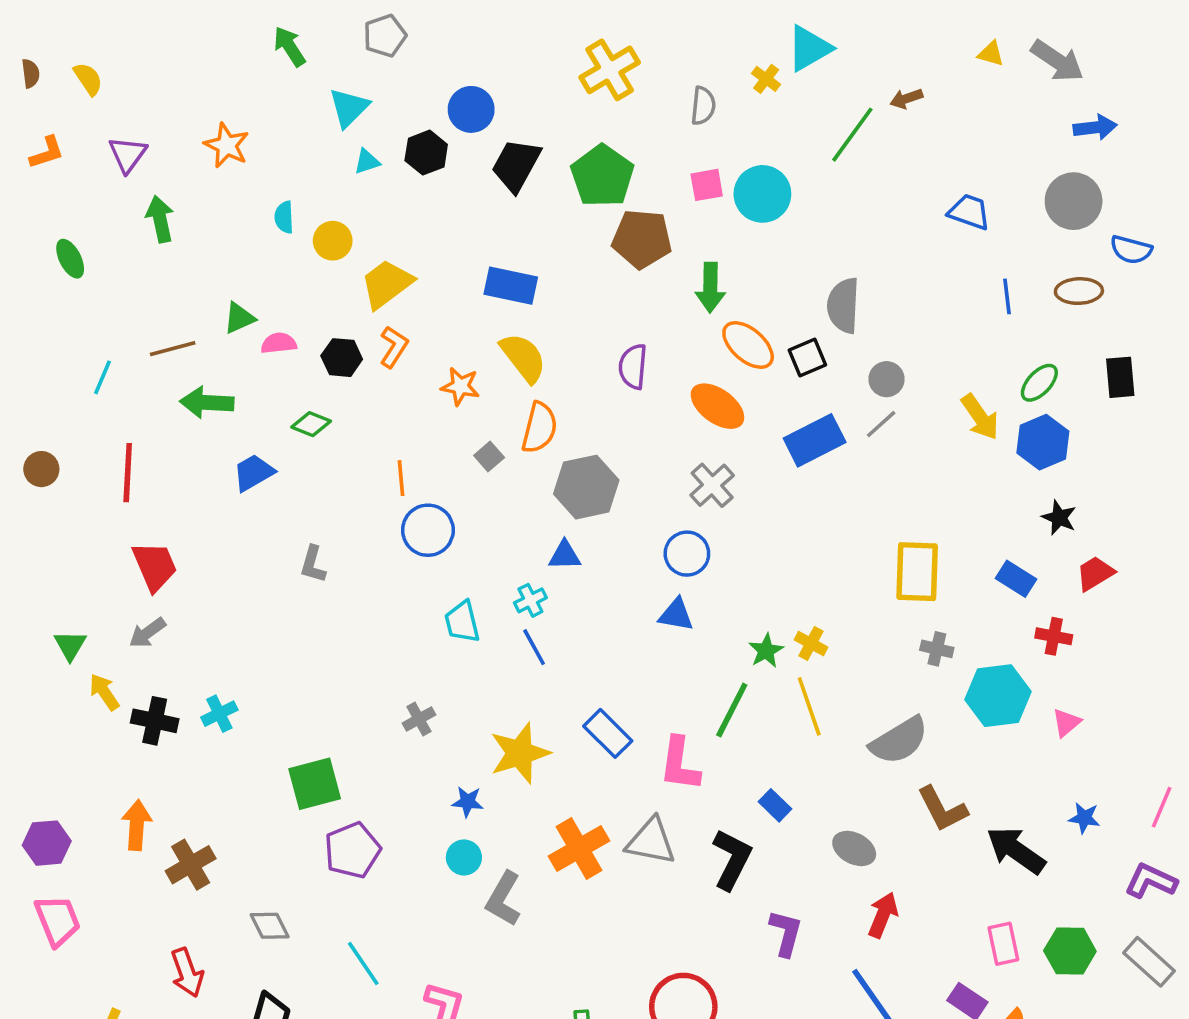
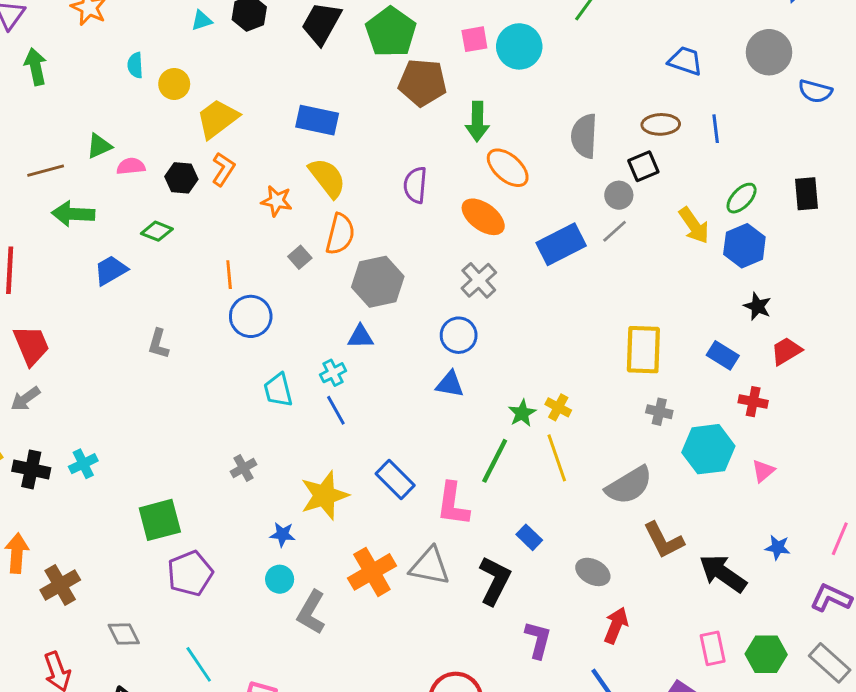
brown ellipse: (1079, 291) -> (661, 124), moved
black square: (807, 358) -> (643, 166), moved

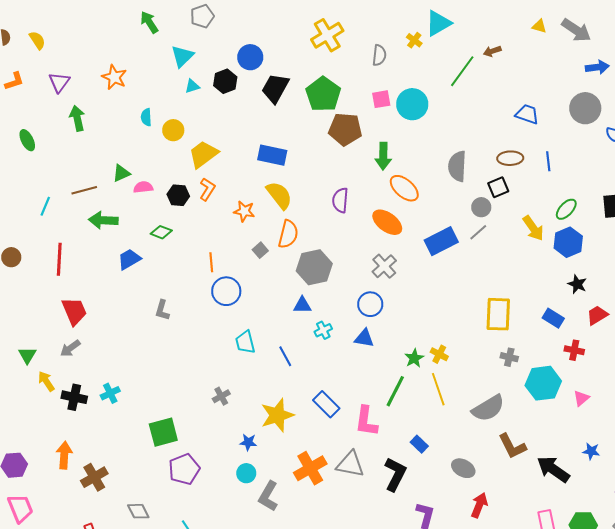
cyan cross: (333, 373) -> (323, 330), moved

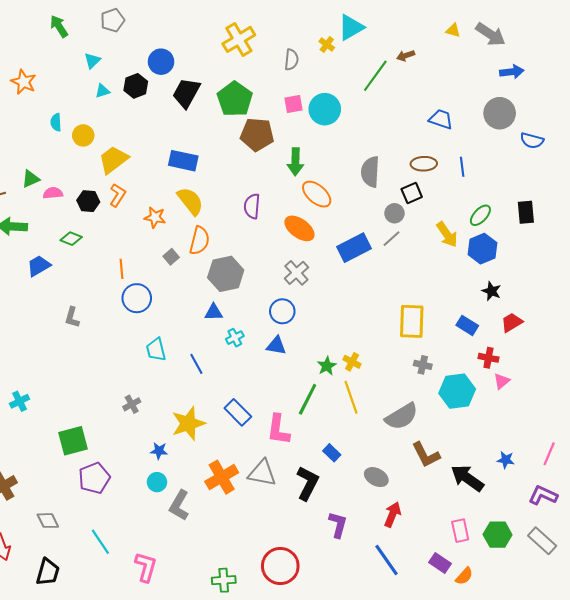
cyan triangle: (182, 56) -> (92, 61), size x0.7
pink triangle: (581, 398) -> (502, 381), moved

